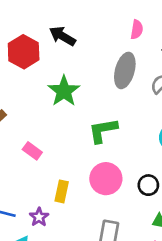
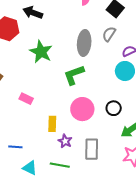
gray ellipse: (125, 70) -> (84, 43), moved
purple star: (39, 217) -> (65, 141), moved

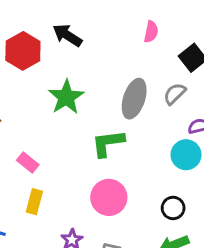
black circle: (114, 108) -> (173, 208), moved
yellow rectangle: (52, 124) -> (34, 202), moved

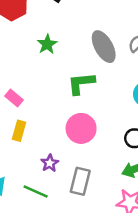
green star: (66, 97) -> (47, 44), size x0.7
gray ellipse: (134, 99) -> (104, 47), turned -48

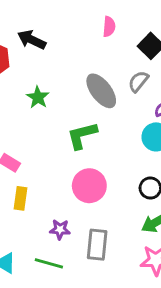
purple star: (50, 163) -> (60, 229), turned -30

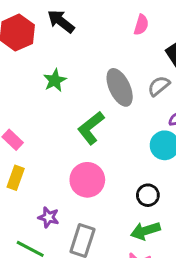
green L-shape: (82, 135) -> (91, 128), turned -36

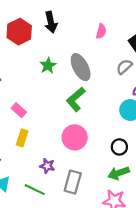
black arrow: (61, 21) -> (51, 22), turned -138
pink semicircle: (141, 25) -> (101, 31), moved
gray ellipse: (120, 87) -> (81, 67), moved

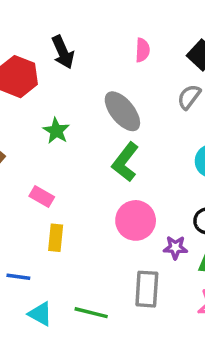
green star: (48, 66) -> (56, 131), moved
purple star: (47, 166) -> (175, 247), moved

